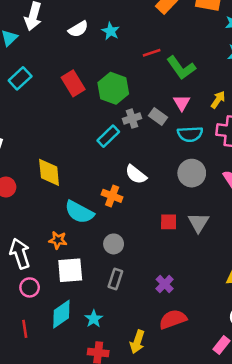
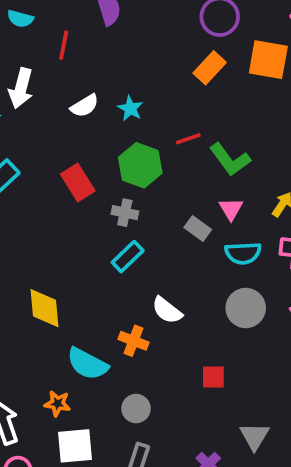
green hexagon: (113, 88) -> (140, 165), moved
gray cross: (132, 119) -> (125, 213), moved, turned 30
gray triangle: (198, 223) -> (254, 436), moved

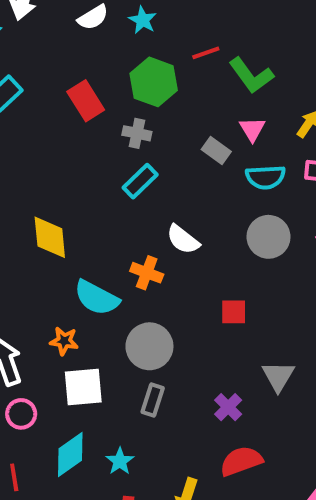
gray circle: (136, 409) -> (149, 346), size x1.5

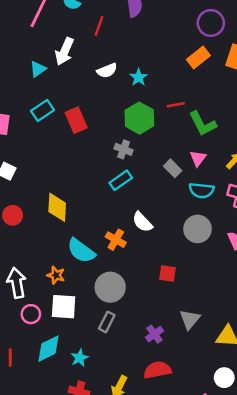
red rectangle: (86, 101) -> (76, 120), moved
pink circle: (21, 414) -> (31, 314), moved

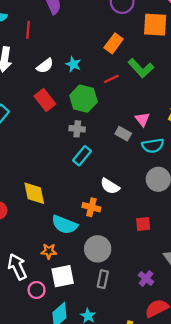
orange rectangle: (198, 57) -> (114, 43), moved
red rectangle: (76, 120) -> (45, 100), moved
green L-shape: (203, 124) -> (141, 68), moved

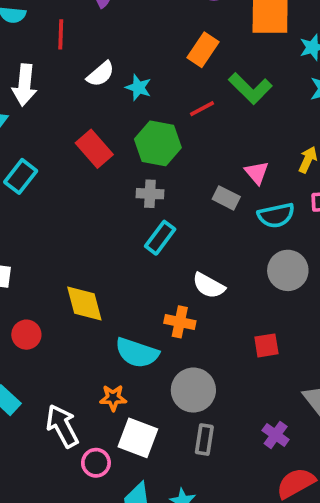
white semicircle: (45, 66) -> (101, 74), moved
white square: (63, 276) -> (138, 438), turned 35

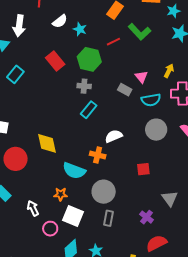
white semicircle: (209, 286) -> (114, 136), turned 126
red circle: (26, 335) -> (16, 159), size x1.5
white arrow: (62, 426) -> (33, 208), size x0.7

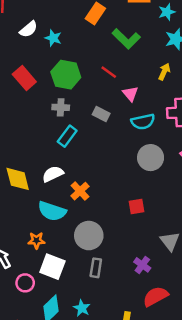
red line: (113, 42) -> (109, 72), moved, turned 64
yellow arrow: (169, 71) -> (164, 72), moved
gray rectangle: (125, 90) -> (101, 114), moved
white semicircle: (114, 136) -> (53, 174), moved
orange cross: (98, 155) -> (80, 191), turned 35

